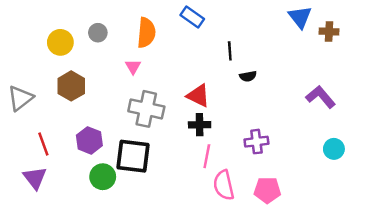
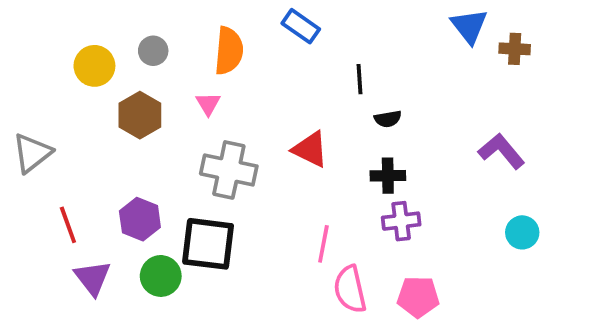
brown hexagon: (71, 86) -> (140, 115), moved
black cross: (200, 125) -> (388, 176), moved
purple triangle: (35, 178) -> (93, 278), moved

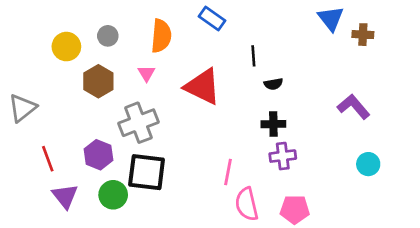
red triangle: (310, 149) -> (203, 87), moved, size x1.4
gray cross: (229, 170) -> (139, 123), moved, turned -33

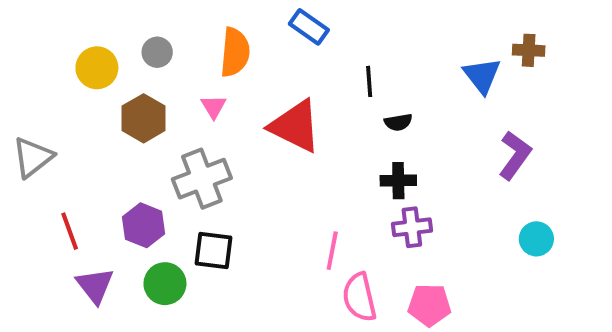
blue triangle: (331, 18) -> (482, 76), moved
purple L-shape: (354, 107) -> (515, 155), turned 76
black square: (147, 172) -> (214, 251), size x0.7

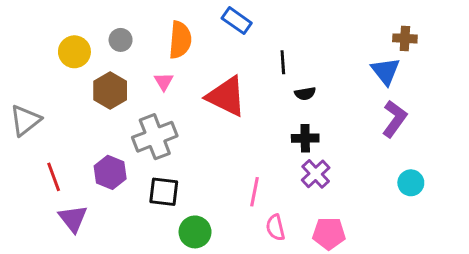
blue triangle: (482, 76) -> (386, 71), moved
purple cross: (412, 227) -> (316, 174), turned -36
green circle: (165, 284) -> (195, 232), moved
pink semicircle: (359, 297) -> (275, 227), size x0.7

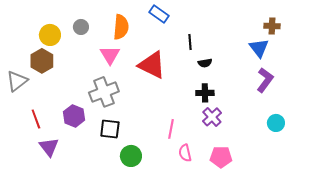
pink triangle: (164, 82) -> (110, 55), size x1.5
brown hexagon: (110, 91) -> (42, 61), moved

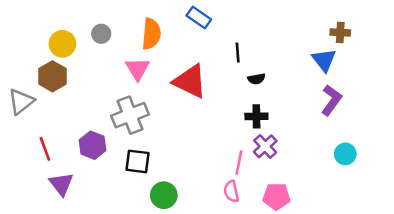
pink line: (171, 129) -> (239, 163), moved

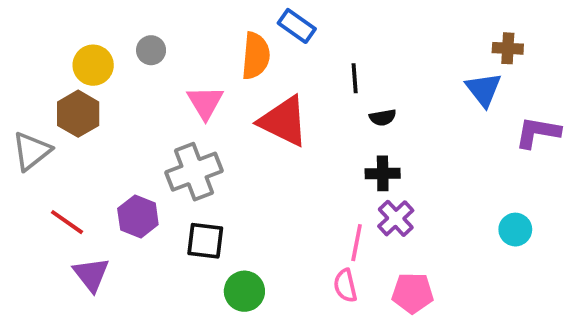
orange semicircle: (151, 34) -> (256, 56), moved
purple L-shape: (331, 100) -> (538, 132), moved, turned -116
red line: (45, 149) -> (67, 222), turned -35

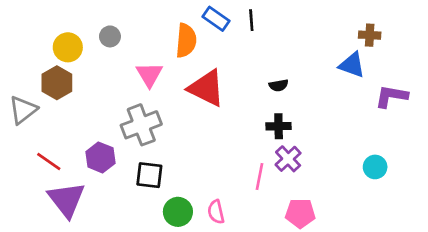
black line: (355, 78) -> (251, 20), moved
blue triangle: (484, 89) -> (352, 65), turned -32
purple triangle: (91, 274) -> (66, 200), size x1.4
pink semicircle: (345, 286) -> (216, 212), moved

